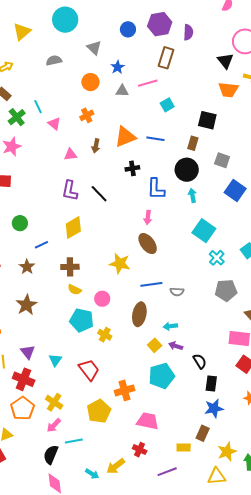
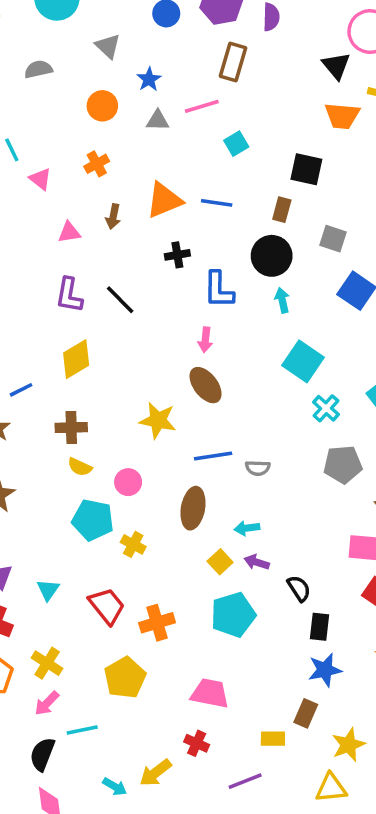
orange cross: (125, 390) -> (157, 623), moved

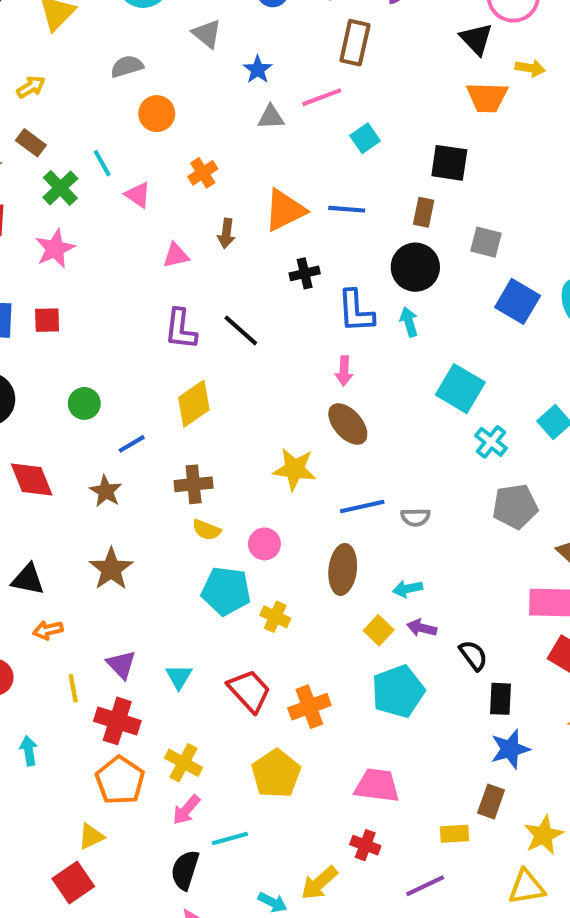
orange circle: (102, 106) -> (157, 114), moved
cyan arrow: (282, 300) -> (409, 322), moved

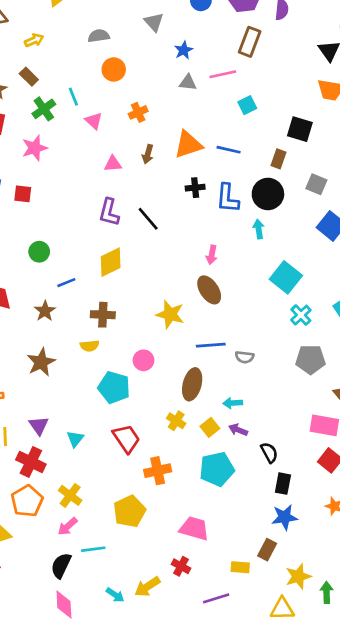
blue L-shape: (356, 311) -> (228, 198), moved
yellow semicircle: (207, 530) -> (90, 346), moved, turned -36
yellow cross: (275, 617) -> (176, 421), moved
red trapezoid: (249, 691) -> (126, 439), moved

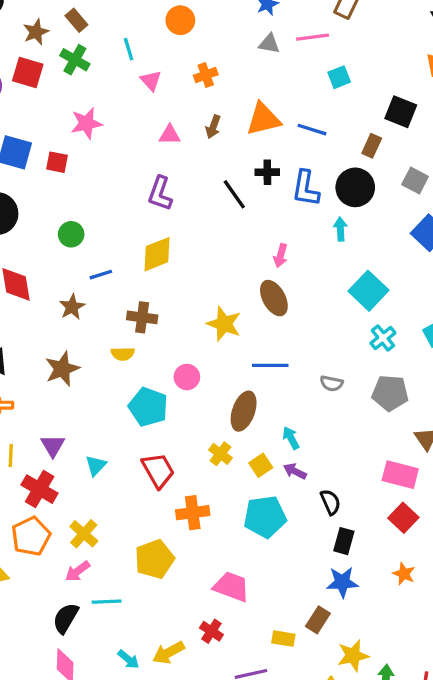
green cross: (44, 109) -> (75, 60), moved, turned -30
pink star: (35, 148) -> (86, 123), moved
black line: (148, 219) -> (234, 194), moved
gray semicircle: (245, 357) -> (332, 383), moved
cyan arrow: (233, 403) -> (291, 438), turned 60

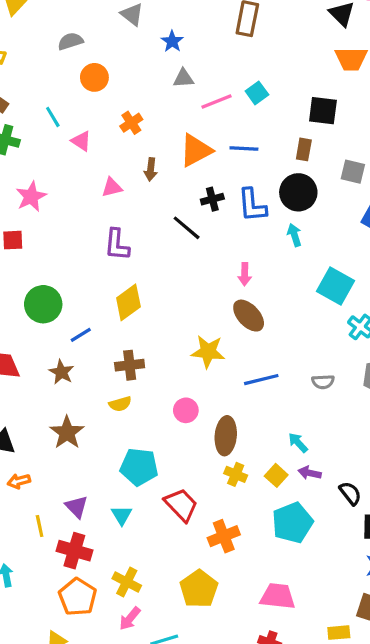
pink line: (313, 37) -> (216, 102), moved
green circle: (71, 234) -> (43, 304), size x1.5
cyan pentagon: (148, 407) -> (139, 467), moved
brown ellipse: (244, 411) -> (226, 436), moved

